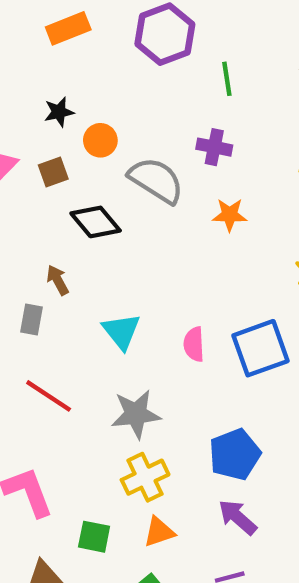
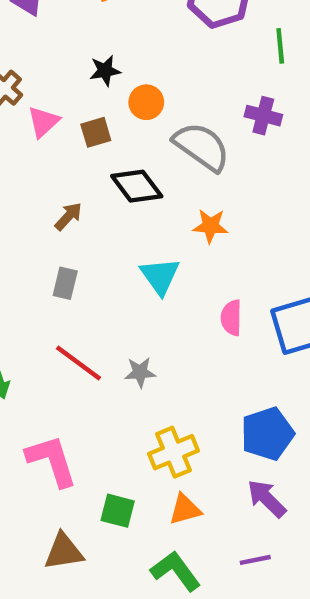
orange star: (230, 215) -> (210, 226), moved
brown arrow: (58, 280) -> (68, 216), moved, turned 68
cyan triangle: (121, 331) -> (160, 276), moved
gray star: (136, 414) -> (140, 372), moved, size x0.6

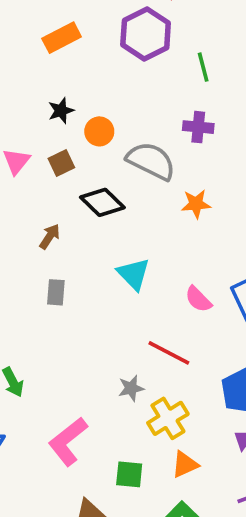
orange star: (210, 226) -> (196, 204), moved
pink semicircle: (231, 318) -> (198, 299), turned -36
red line: (78, 363) -> (169, 353), moved
gray star: (140, 372) -> (131, 388), moved
pink L-shape: (52, 461) -> (68, 441), turned -102

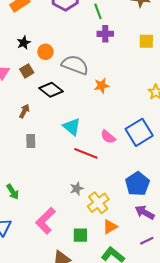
purple cross: (198, 127) -> (105, 34), moved
red line: (169, 353) -> (86, 153), moved

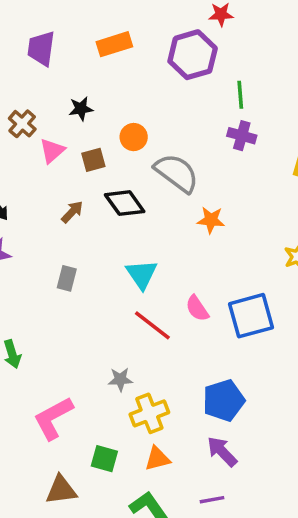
black star: (24, 43) -> (81, 109), moved
brown arrow: (24, 111) -> (72, 212), moved

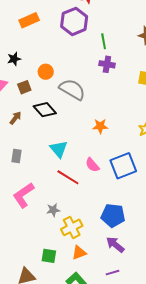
orange star: (211, 220) -> (100, 126), moved
blue pentagon: (224, 400) -> (113, 216), turned 30
pink L-shape: (53, 418) -> (23, 195), moved

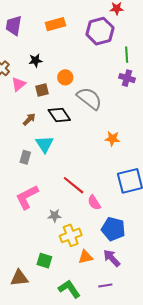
cyan triangle: (59, 149) -> (45, 144), moved
pink semicircle: (92, 165) -> (94, 203), moved
orange triangle: (79, 253) -> (85, 257), moved

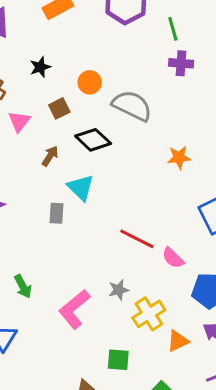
pink triangle: (19, 84) -> (19, 121), moved
pink L-shape: (27, 197) -> (74, 309), moved

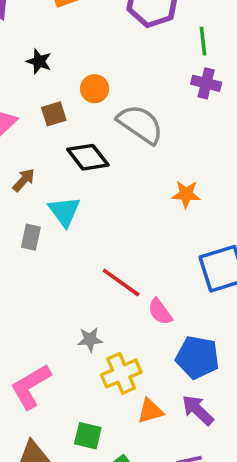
black star: (40, 67) -> (39, 61), turned 30
brown arrow: (50, 156) -> (24, 180), moved
pink L-shape: (74, 309) -> (31, 386), moved
green square: (118, 360) -> (88, 436), moved

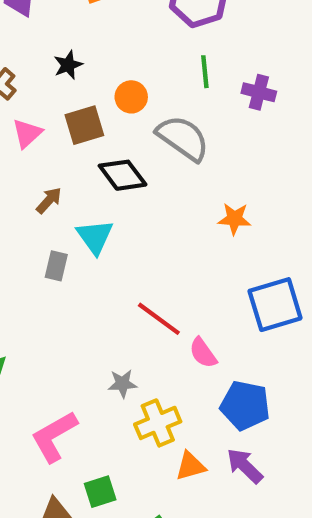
green line: (203, 41) -> (205, 72), moved
black star: (39, 61) -> (68, 65), turned 30
brown square: (54, 114) -> (84, 125), size x1.4
green square: (88, 436) -> (100, 492), moved, turned -32

